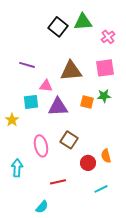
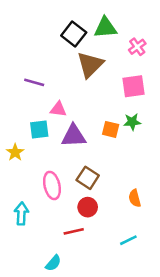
brown triangle: (71, 71) -> (90, 65), moved, turned -40
red circle: (88, 163) -> (88, 207), moved

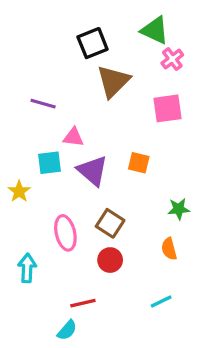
green triangle: (105, 28) -> (155, 30), moved, turned 30
black square: (74, 34) -> (93, 43), turned 30
green star: (132, 122) -> (179, 209), moved
purple triangle: (74, 136) -> (93, 171), turned 44
red line: (74, 231) -> (83, 303), moved

